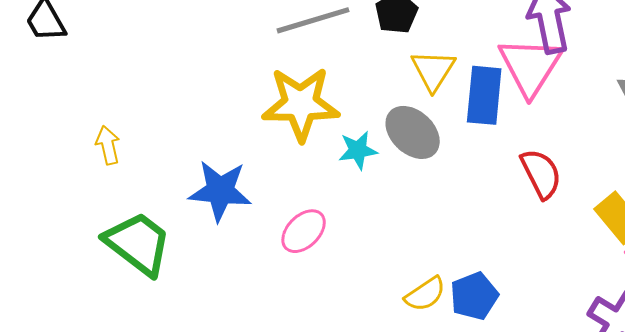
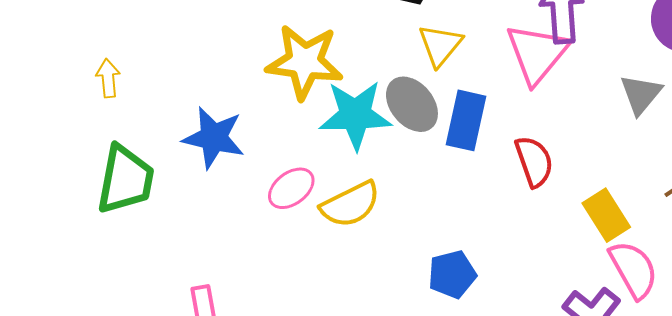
blue rectangle: (484, 95) -> (466, 120), moved
cyan star: (358, 150) -> (355, 115), size x1.8
green trapezoid: (138, 244) -> (125, 179), turned 56
yellow semicircle: (425, 294) -> (350, 204), moved, size x1.4

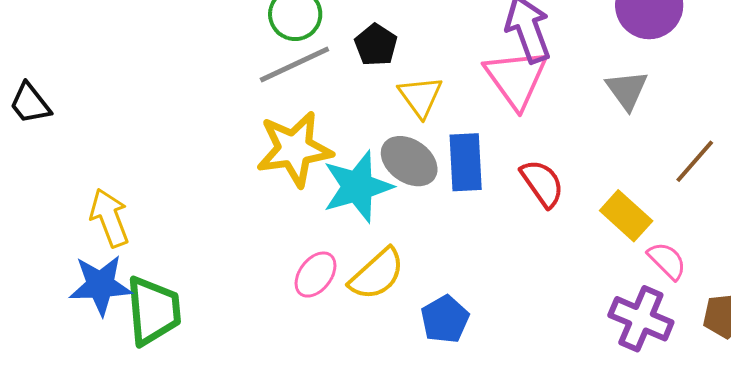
yellow arrow: (108, 78) -> (109, 218), size x1.5
blue star: (214, 138) -> (100, 285), moved
pink semicircle: (634, 269) -> (667, 261), size x0.7
blue pentagon: (452, 274) -> (445, 319), moved

